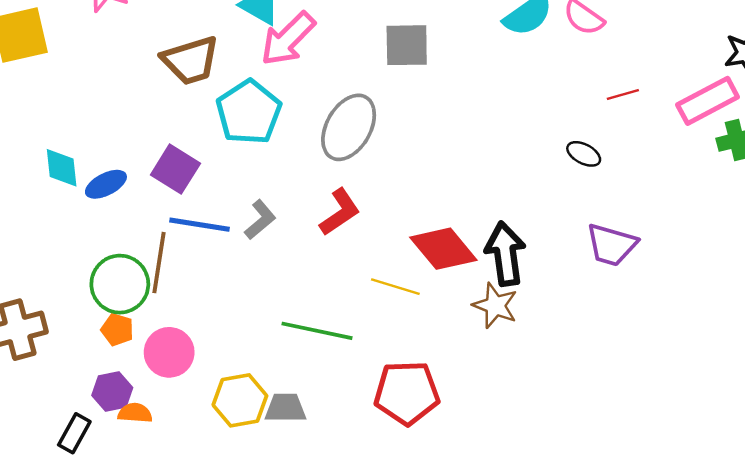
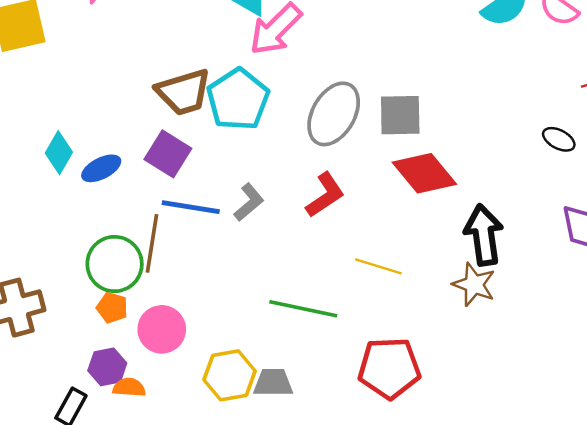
gray square: (407, 45) -> (400, 115), moved
brown trapezoid: (191, 60) -> (184, 92), moved
cyan diamond: (62, 168) -> (59, 153), turned 36
red diamond: (443, 249) -> (424, 173), moved

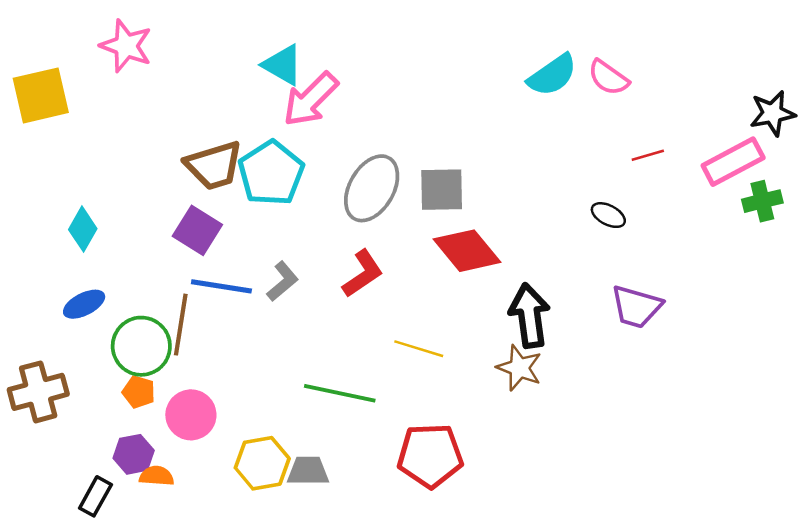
blue ellipse: (101, 168) -> (84, 304), moved

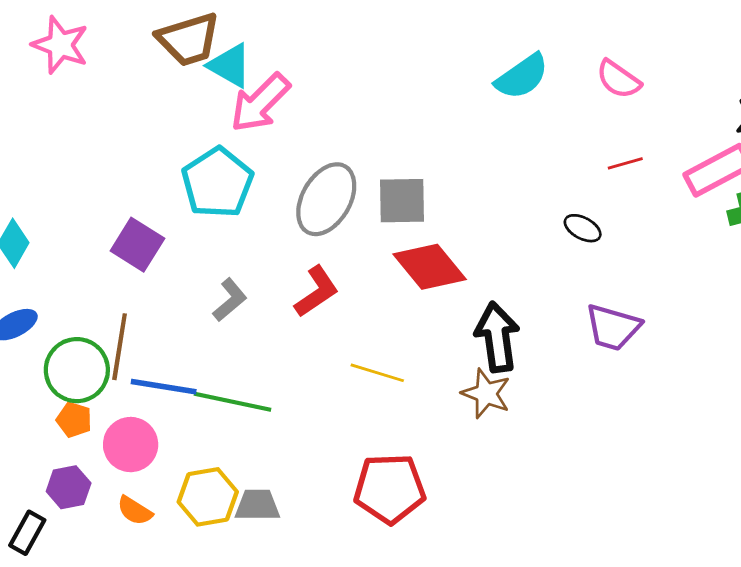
pink semicircle: (608, 78) -> (618, 79), moved
brown trapezoid: (214, 165) -> (188, 39), moved
blue line: (221, 286) -> (164, 387), moved
green line: (340, 393) -> (233, 402), moved
orange semicircle: (157, 476) -> (135, 511), moved, turned -152

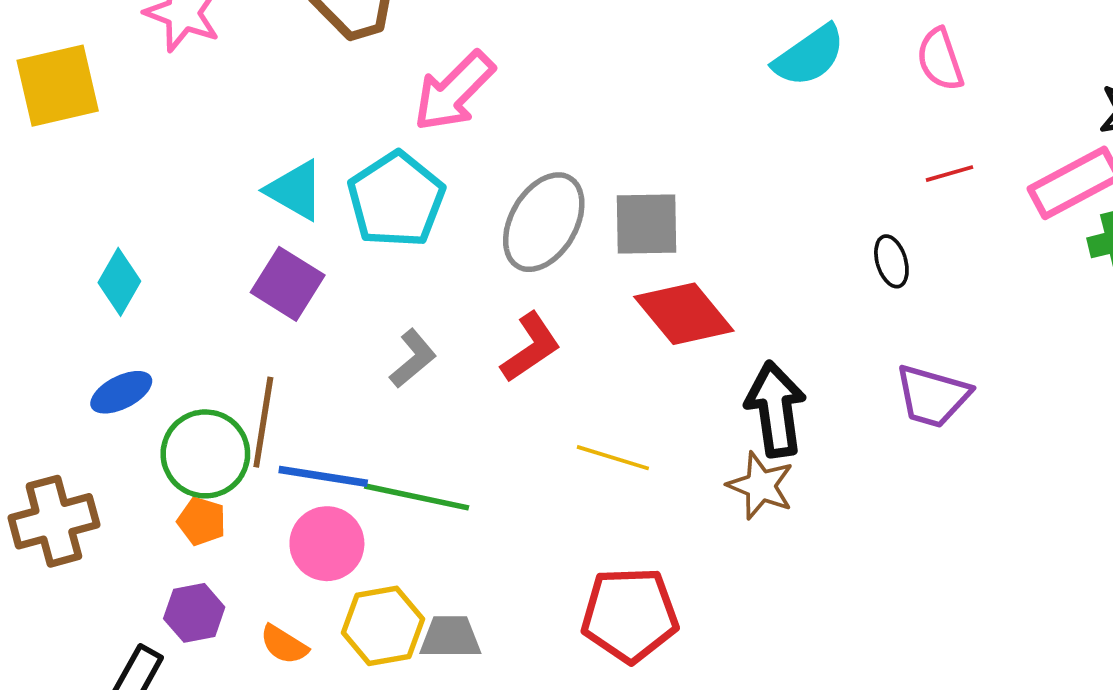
cyan triangle: (230, 66) -> (295, 190), moved
pink semicircle: (618, 79) -> (940, 59), turned 36
black ellipse: (583, 228) -> (891, 261), turned 45
pink circle: (131, 445) -> (327, 544), moved

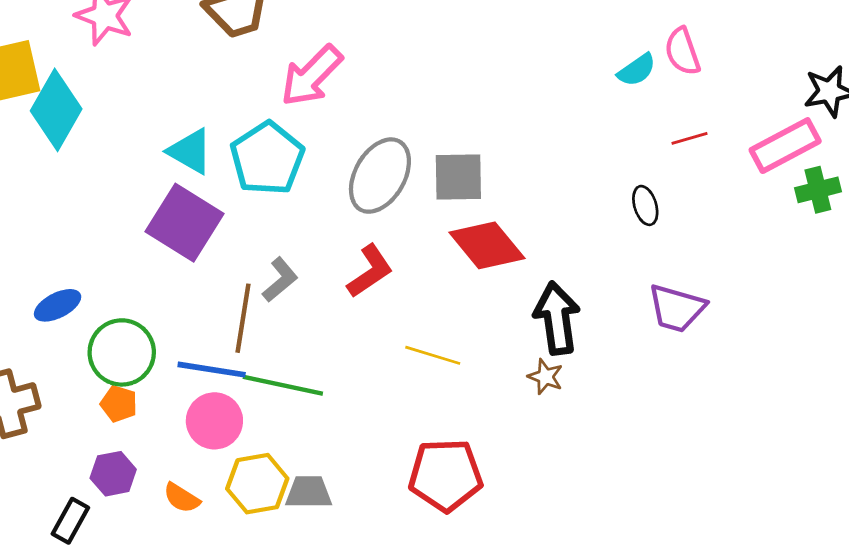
cyan semicircle: (809, 56) -> (637, 70), moved, size x0.7
cyan diamond: (119, 282) -> (56, 110), moved, size x1.6
purple square: (288, 284) -> (185, 223), size x1.4
brown line: (263, 422) -> (243, 318), moved
brown star: (761, 486) -> (545, 377), size x0.7

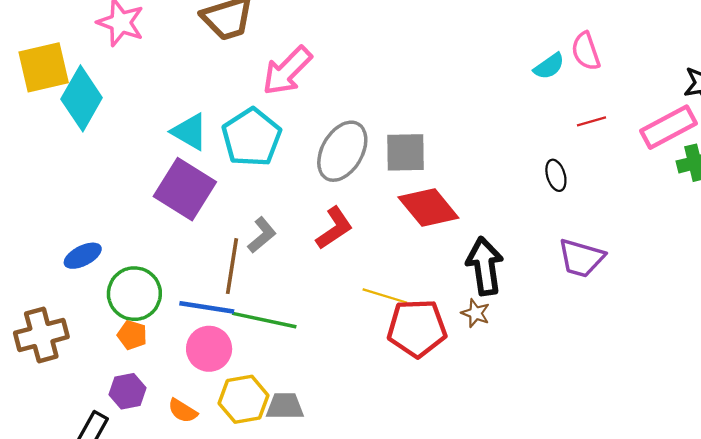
red pentagon: (446, 475) -> (417, 328), moved

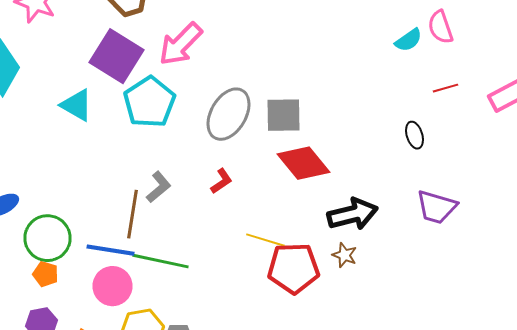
cyan triangle: (190, 132) -> (76, 105), moved
purple square: (185, 189) -> (116, 56), moved
red L-shape: (334, 228) -> (222, 181), size x0.7
black arrow: (485, 266) -> (352, 214), turned 84

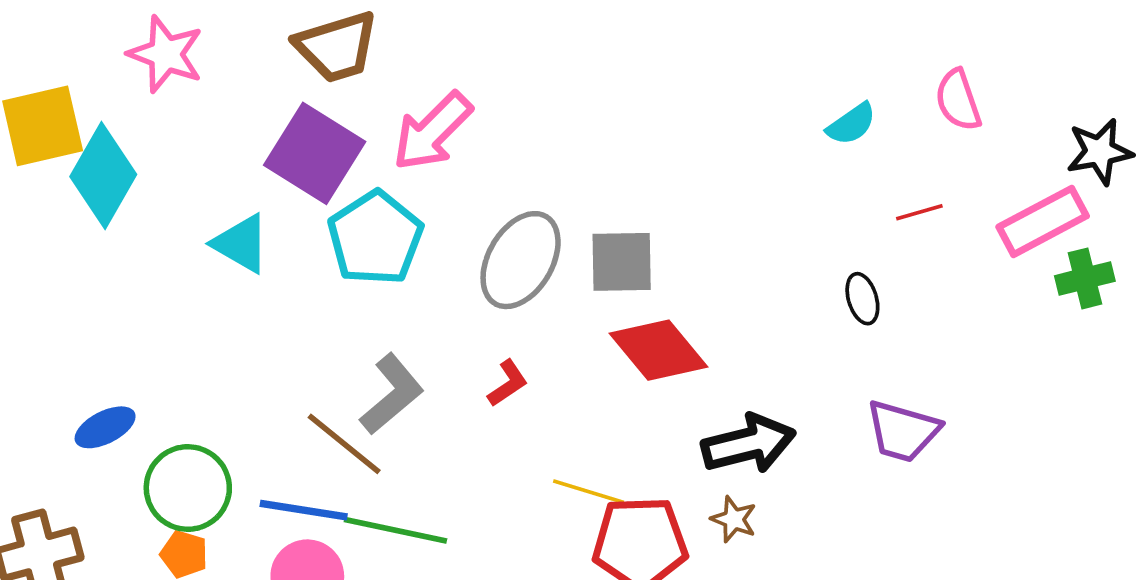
pink semicircle: (440, 27) -> (958, 100), moved
gray L-shape: (158, 187) -> (392, 394), size x1.4
brown line: (132, 214) -> (344, 444), turned -60

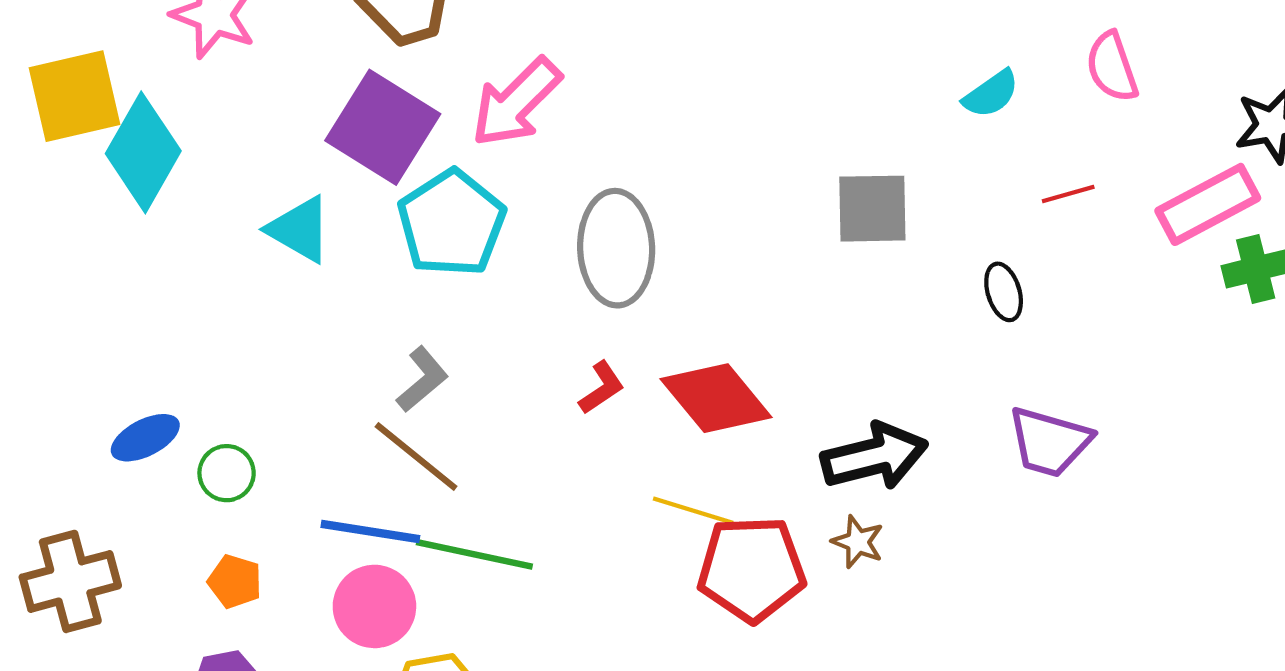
gray ellipse: (521, 260) -> (616, 248), turned -32
gray square: (622, 262) -> (872, 209), moved
red diamond: (658, 350) -> (716, 398), moved
gray L-shape: (392, 394) -> (422, 379), moved, size x0.7
green circle: (188, 488) -> (227, 473), moved, size x0.6

